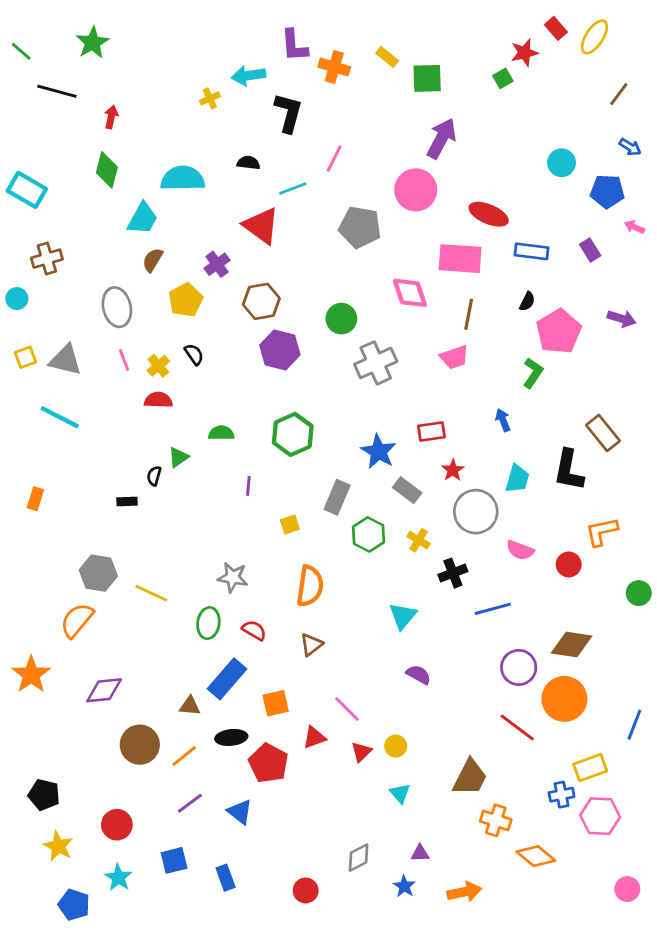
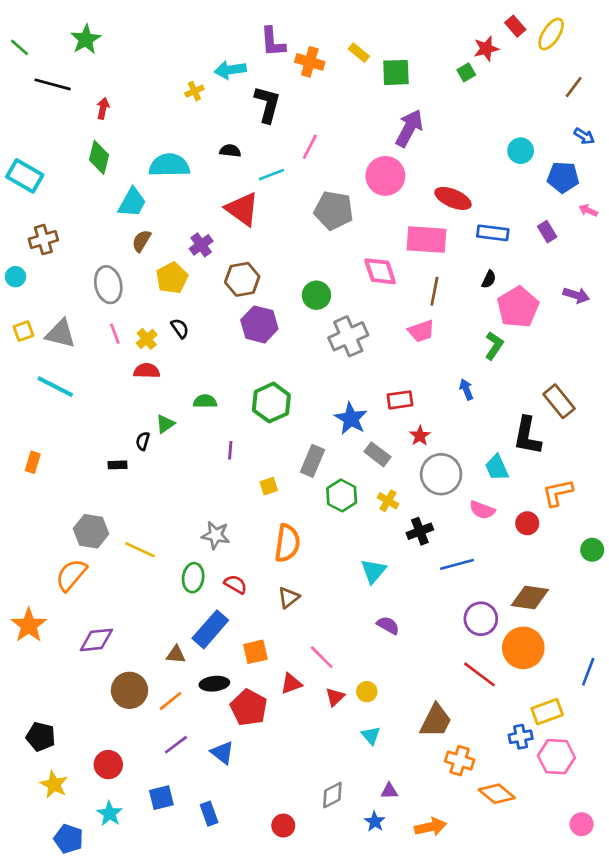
cyan trapezoid: (517, 479) -> (497, 468), moved, turned 140

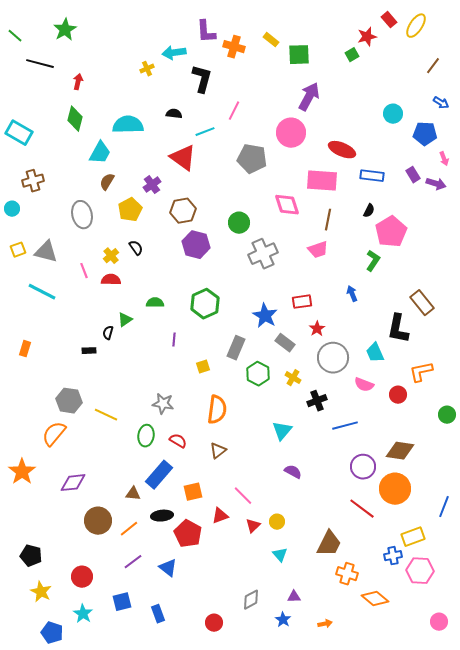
pink arrow: (588, 210) -> (444, 159), turned -136
purple arrow: (576, 295) -> (436, 184), moved
pink line: (115, 334) -> (84, 271), moved
orange arrow: (430, 827) -> (325, 624), size x0.6

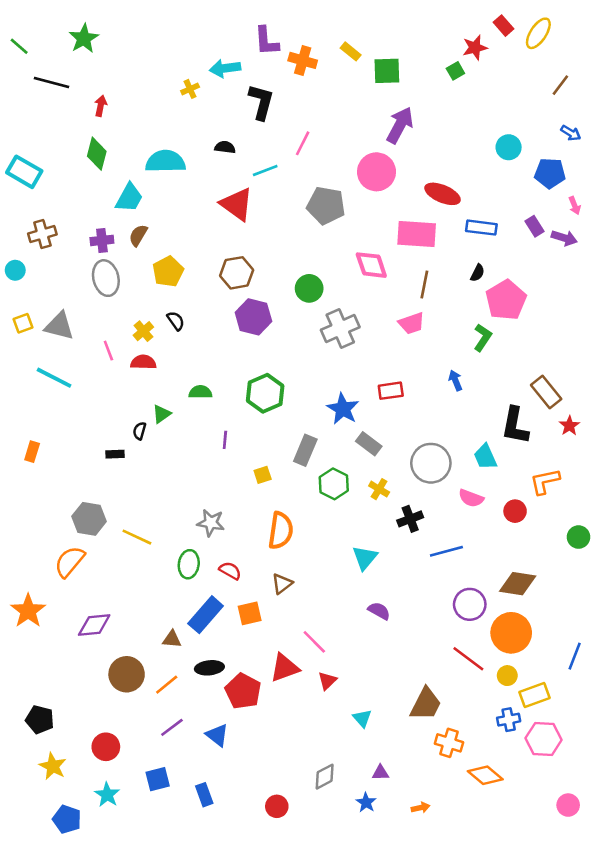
purple cross: (152, 185) -> (102, 240), moved, turned 30
red star: (317, 329) -> (569, 426), moved
orange square: (193, 492) -> (250, 613), moved
red triangle: (220, 516) -> (285, 668), size x1.4
yellow circle: (277, 522) -> (507, 676), moved

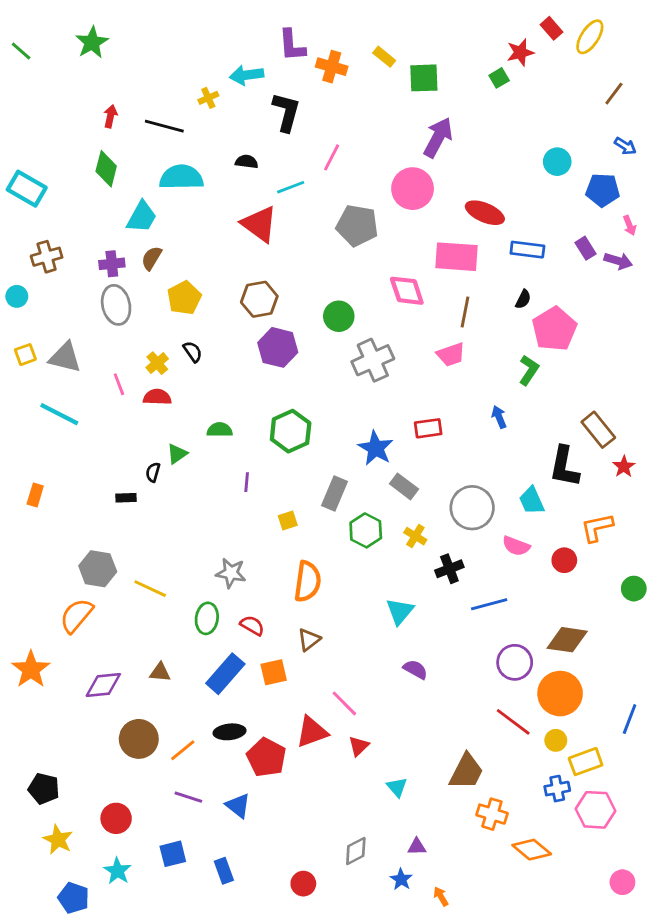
black line: (51, 83) -> (164, 126), moved
brown triangle: (172, 639) -> (160, 672), moved
purple line: (172, 727) -> (188, 797), turned 55
orange arrow: (421, 808) -> (441, 896), moved, turned -108

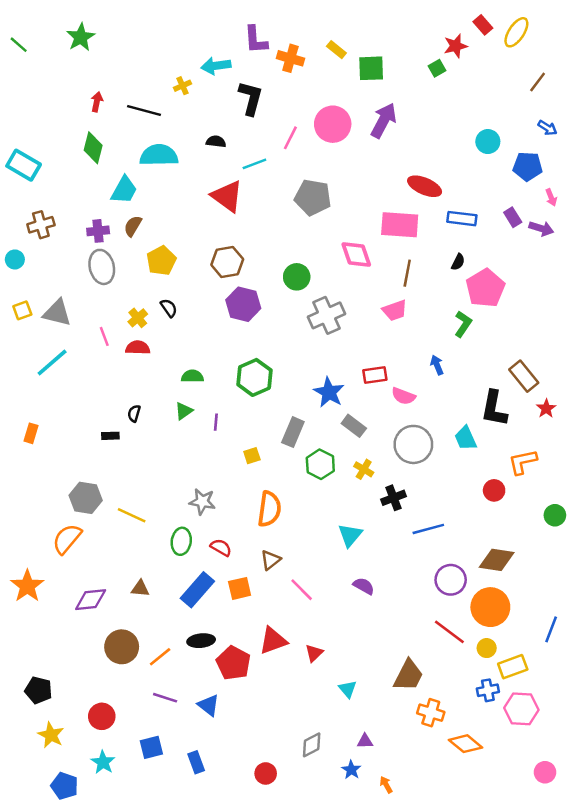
pink circle: (413, 189) -> (333, 124), moved
cyan line: (59, 414) -> (52, 363), turned -68
green triangle: (177, 454) -> (184, 411), moved
pink semicircle: (516, 546) -> (403, 396), moved
pink line: (344, 703) -> (302, 590), moved

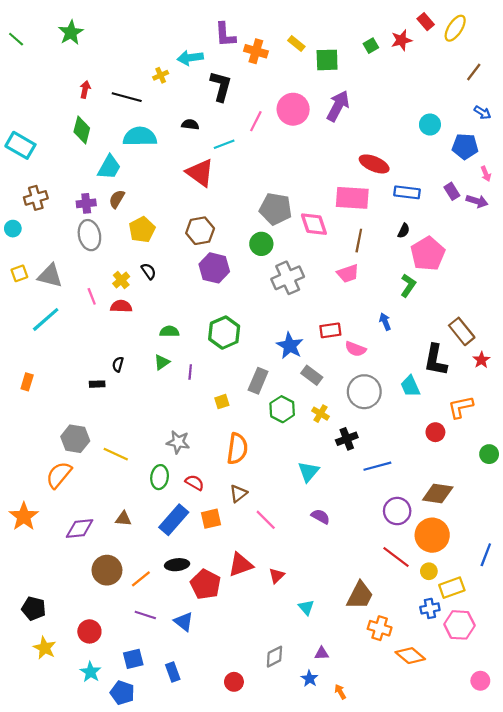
green square: (437, 68) -> (371, 46), moved
gray pentagon: (313, 197) -> (276, 209), moved
blue pentagon: (65, 786) -> (122, 693), moved

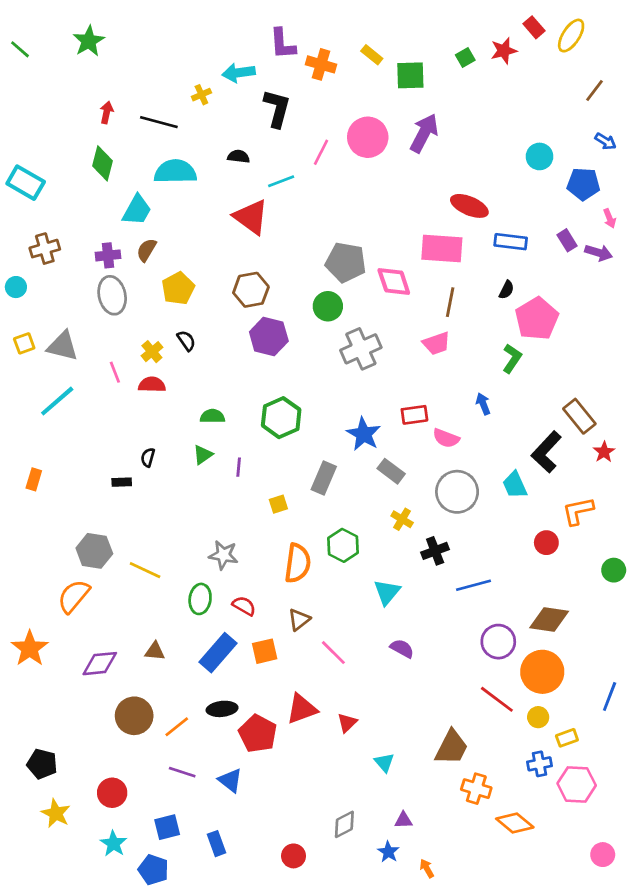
black L-shape: (435, 360) -> (546, 452), turned 32
green hexagon: (282, 409) -> (343, 545), moved
yellow rectangle: (452, 588) -> (567, 738), size x0.7

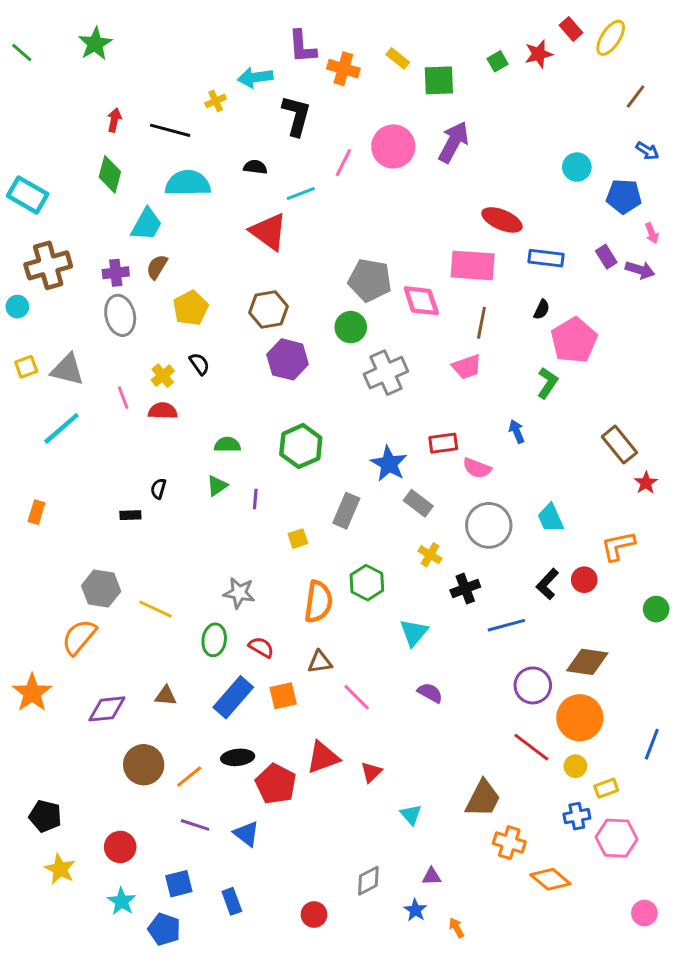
brown cross: (45, 249) -> (48, 265), size x1.4
black L-shape: (546, 452) -> (547, 584), moved, size x0.7
brown triangle: (299, 620) -> (320, 662), turned 30

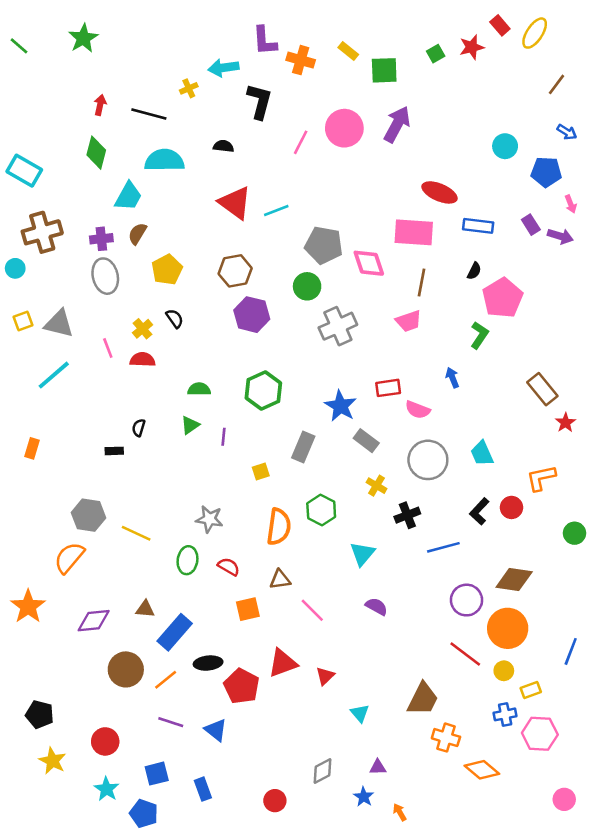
cyan line: (301, 193) -> (276, 210), moved
blue rectangle: (233, 697) -> (175, 632), moved

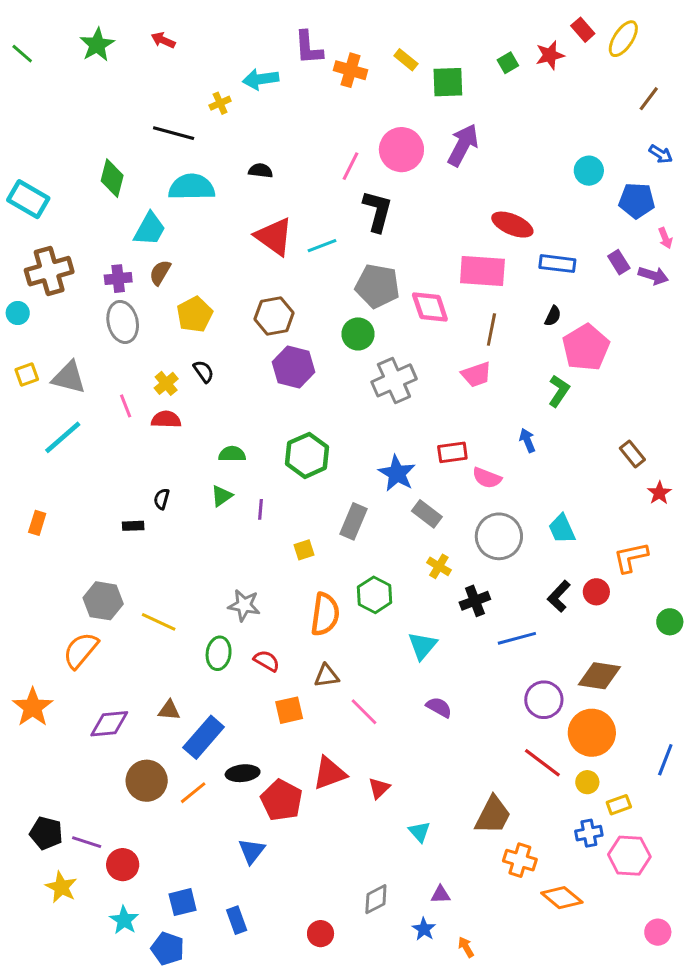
black L-shape: (260, 101) -> (377, 211), moved
red arrow: (100, 105) -> (163, 40), moved, turned -78
brown rectangle: (542, 389) -> (632, 454), size x0.7
purple line: (171, 722) -> (87, 842), moved
blue triangle: (216, 730) -> (252, 851), turned 30

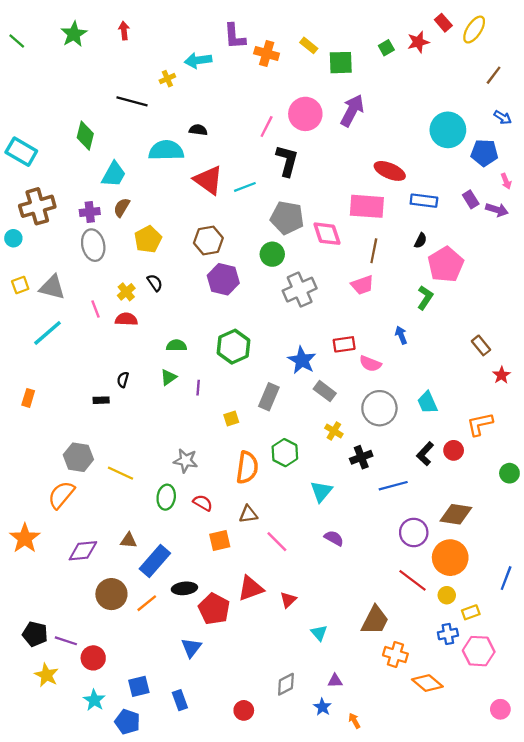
red arrow: (163, 40) -> (124, 31), turned 60
cyan circle: (589, 171) -> (448, 130), size x1.6
cyan semicircle: (192, 187) -> (166, 150), moved

